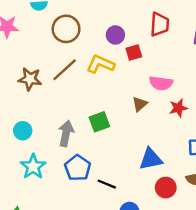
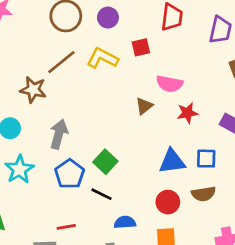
purple circle: (115, 35) -> (108, 18), moved
brown star: (30, 79) -> (33, 90), moved
green square: (99, 122) -> (105, 162), moved, turned -30
blue triangle: (151, 159) -> (172, 161), moved

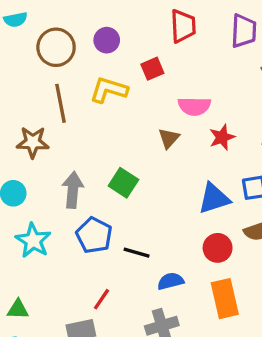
brown line: (61, 62) -> (61, 103), turned -52
green square: (105, 162) -> (123, 183), moved
red line: (66, 227) -> (101, 299), turned -36

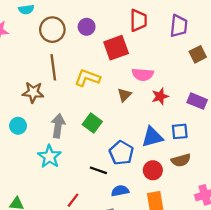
red square: (152, 69) -> (116, 48), size x1.6
yellow L-shape: (109, 90) -> (87, 78), moved
blue pentagon: (94, 235) -> (121, 153), moved
cyan star: (33, 240) -> (49, 157), moved

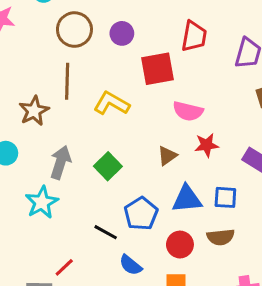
brown star: (33, 92) -> (34, 111), turned 30
brown triangle: (124, 95) -> (167, 156), moved
blue semicircle: (120, 191) -> (131, 265), turned -140

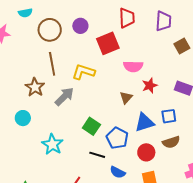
gray arrow: (60, 162) -> (64, 97), moved, turned 40
green square: (108, 166) -> (91, 126), moved

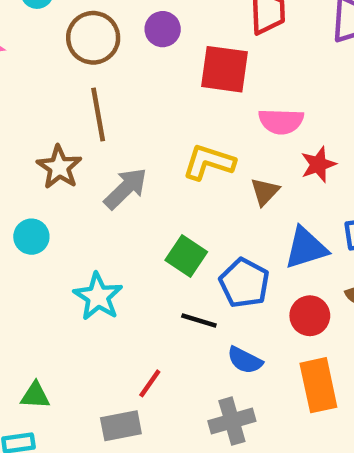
red square: (108, 43) -> (224, 69), turned 30
yellow L-shape: (83, 72) -> (209, 162), moved

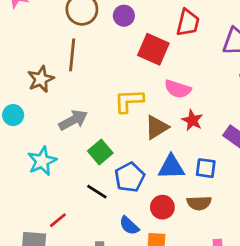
yellow L-shape: (209, 162) -> (129, 101), turned -36
red star: (318, 164) -> (192, 120), turned 30
gray arrow: (126, 188) -> (73, 120), moved
brown triangle: (265, 192) -> (157, 127), size x1.4
blue semicircle: (245, 360) -> (129, 226), moved

